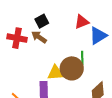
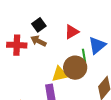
red triangle: (82, 22) -> (72, 32), moved
blue triangle: (98, 36) -> (97, 45), moved

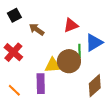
black square: (39, 25) -> (14, 15), moved
red cross: (17, 45) -> (13, 52), moved, turned 30

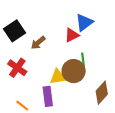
black square: (14, 15) -> (15, 31), size x1.5
brown arrow: (37, 29) -> (38, 43), turned -70
blue triangle: (94, 43) -> (84, 22), moved

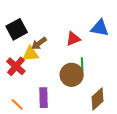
blue triangle: (84, 22) -> (100, 28), moved, turned 42
yellow triangle: (58, 77) -> (31, 54), moved

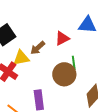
brown arrow: (39, 43) -> (38, 48), moved

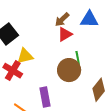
brown arrow: (38, 48) -> (62, 19), moved

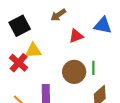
brown arrow: (62, 19) -> (58, 15), moved
green line: (78, 58) -> (93, 68), moved

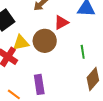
brown circle: (74, 72) -> (45, 41), moved

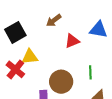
brown circle: (45, 41) -> (61, 82), moved

